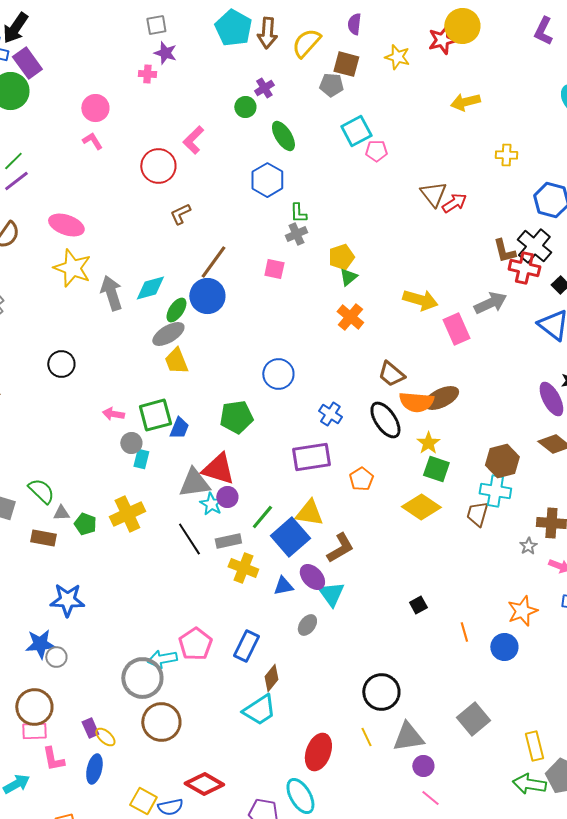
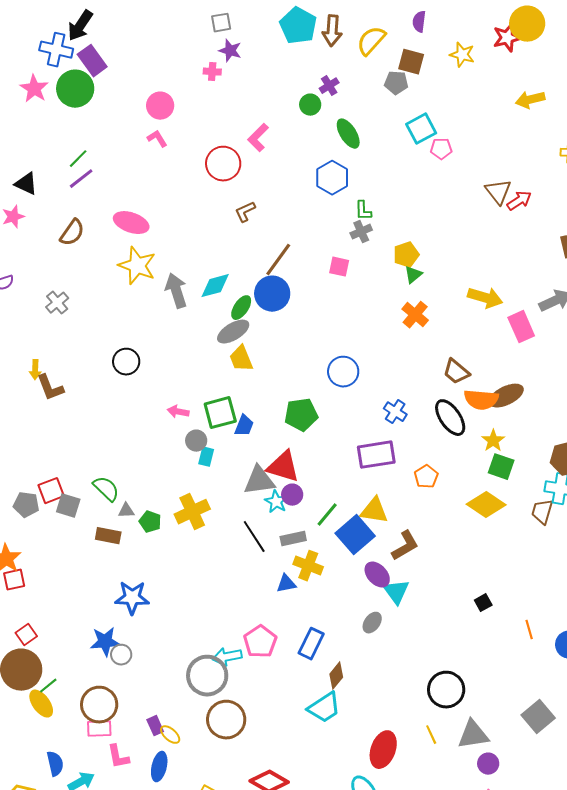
blue triangle: (283, 586) -> (286, 584), moved

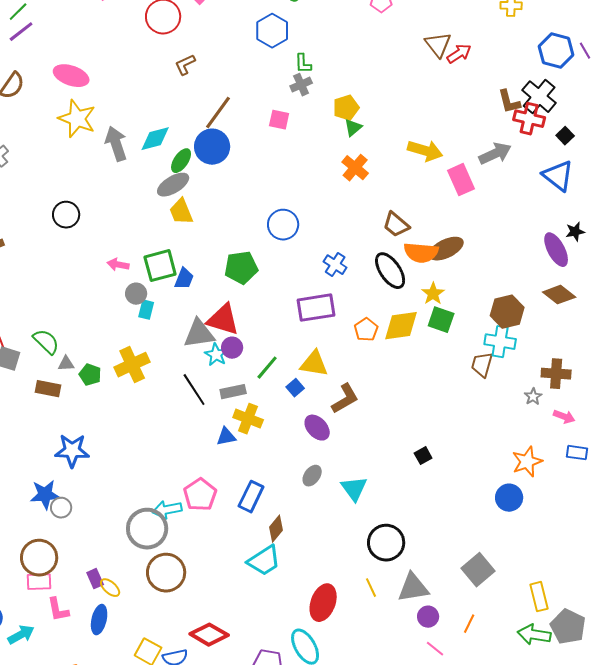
yellow diamond: (486, 505) -> (401, 326), moved, turned -42
blue square: (355, 535) -> (295, 388), size x0.5
cyan triangle: (396, 592) -> (354, 489), moved
orange line: (529, 630) -> (469, 624), moved, turned 42

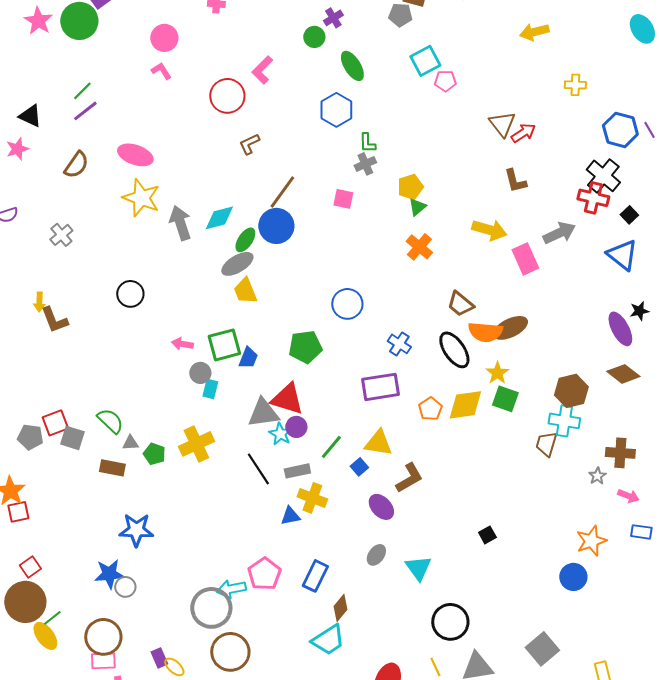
brown L-shape: (509, 102) -> (515, 181), moved

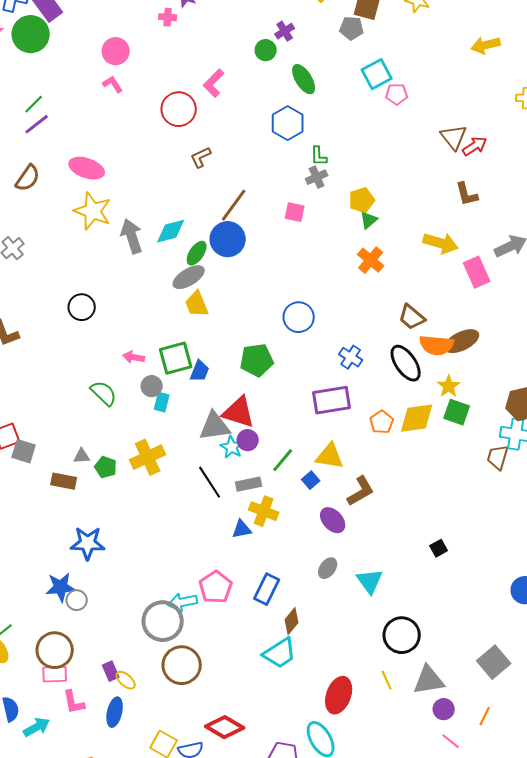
green semicircle: (110, 421) -> (104, 393), moved

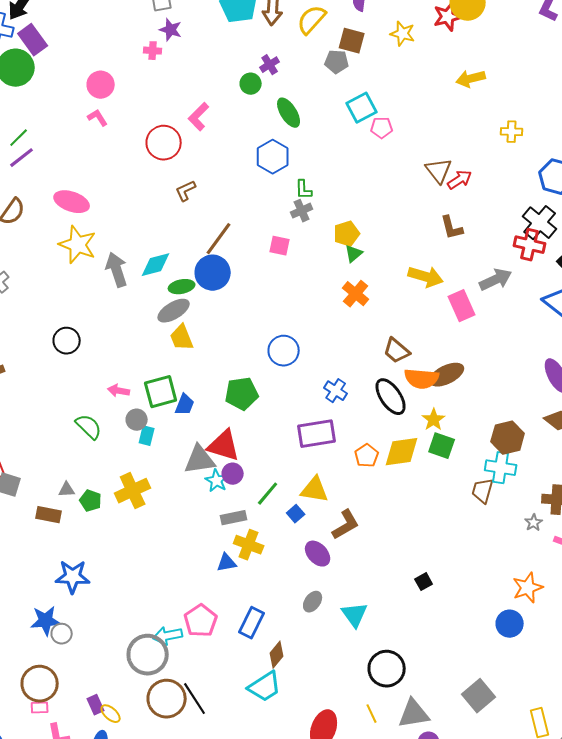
green ellipse: (197, 253) -> (182, 287), turned 45
black line: (210, 482) -> (195, 699), moved
pink rectangle: (55, 674) -> (40, 708), size x0.7

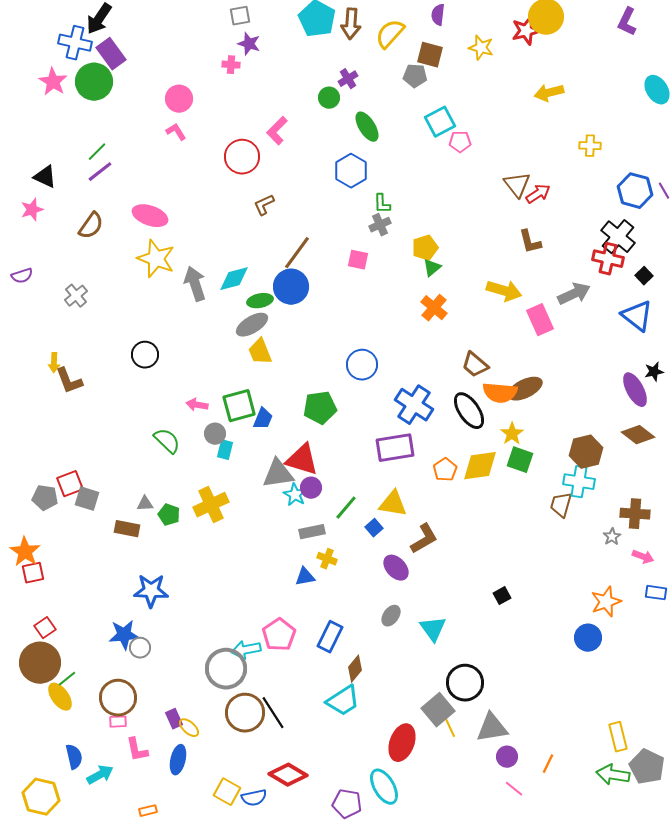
blue cross: (336, 391) -> (414, 405), size x1.6
yellow cross: (249, 545) -> (327, 559), size x0.7
gray square: (479, 696) -> (438, 710), moved

